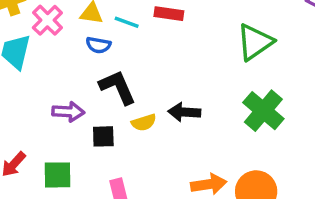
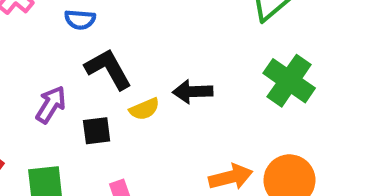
purple arrow: (68, 112) -> (51, 105), turned -56

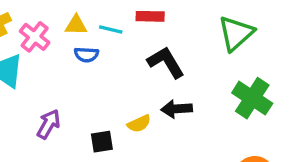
black L-shape: (108, 69) -> (166, 62), moved
purple arrow: (51, 105) -> (49, 124), moved

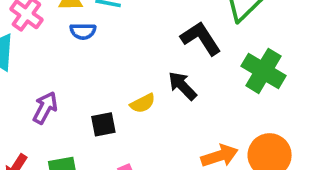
black L-shape: (166, 62) -> (201, 38), moved
black arrow: (177, 109) -> (182, 86), turned 52

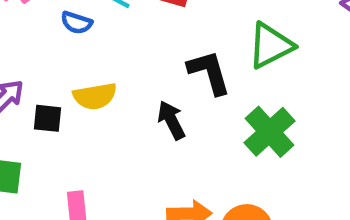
yellow semicircle: (143, 103) -> (95, 96), moved, size x1.4
black square: (103, 124) -> (48, 118), moved

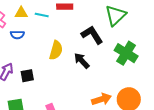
blue semicircle: (76, 23) -> (17, 35), moved
yellow semicircle: (95, 96) -> (56, 50), moved, turned -48

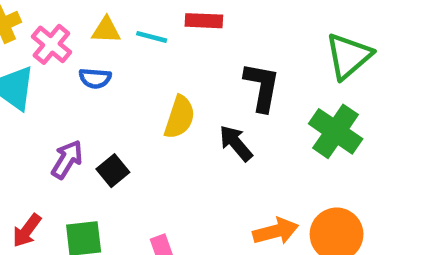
green triangle: (115, 15) -> (348, 56), moved
black L-shape: (92, 35) -> (262, 87), turned 40
black square: (27, 76) -> (113, 171), turned -32

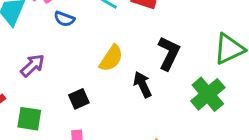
black square: (113, 171) -> (79, 99), moved

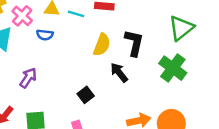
yellow semicircle: (111, 58) -> (102, 45), moved
black square: (79, 99) -> (86, 95), moved

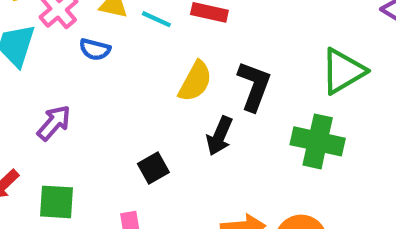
green cross: (173, 68) -> (318, 141), turned -32
black arrow: (119, 72) -> (219, 136), turned -126

